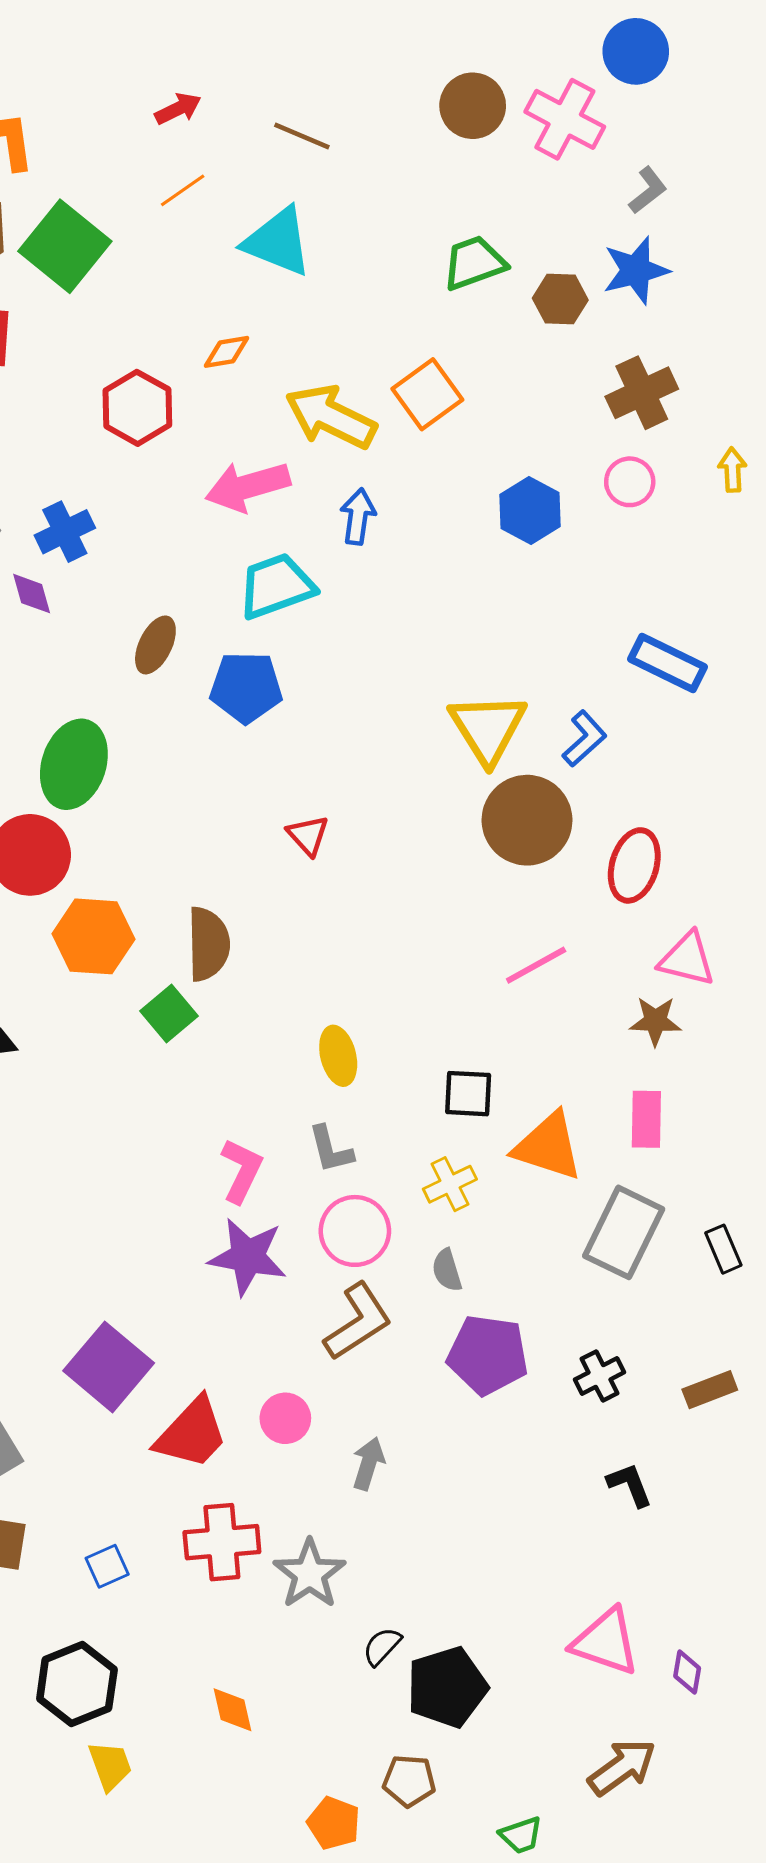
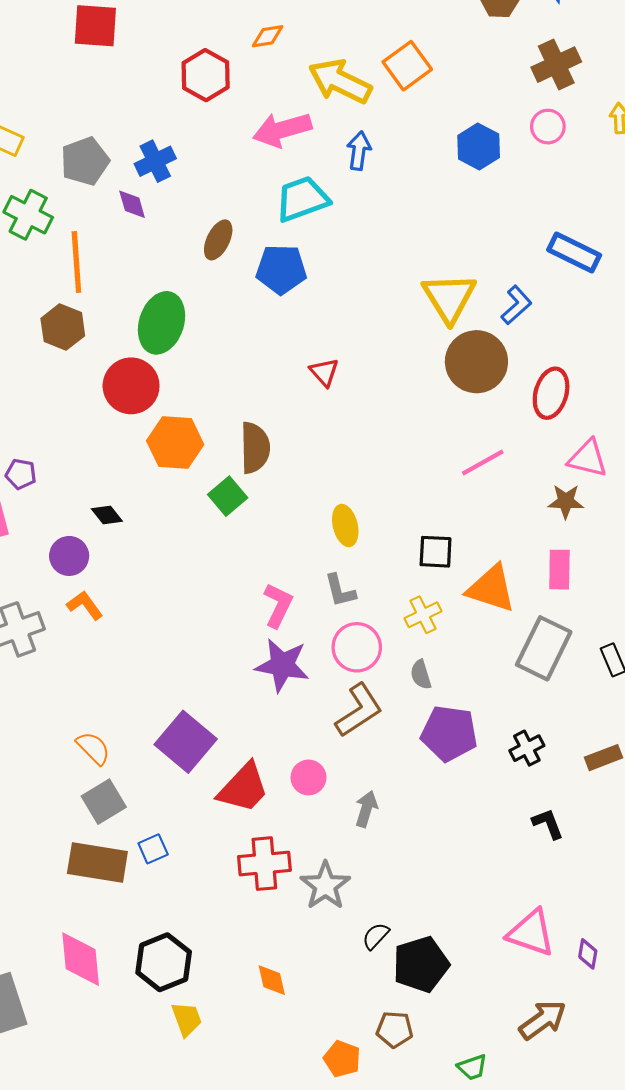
blue square: (107, 1566) -> (153, 849), moved

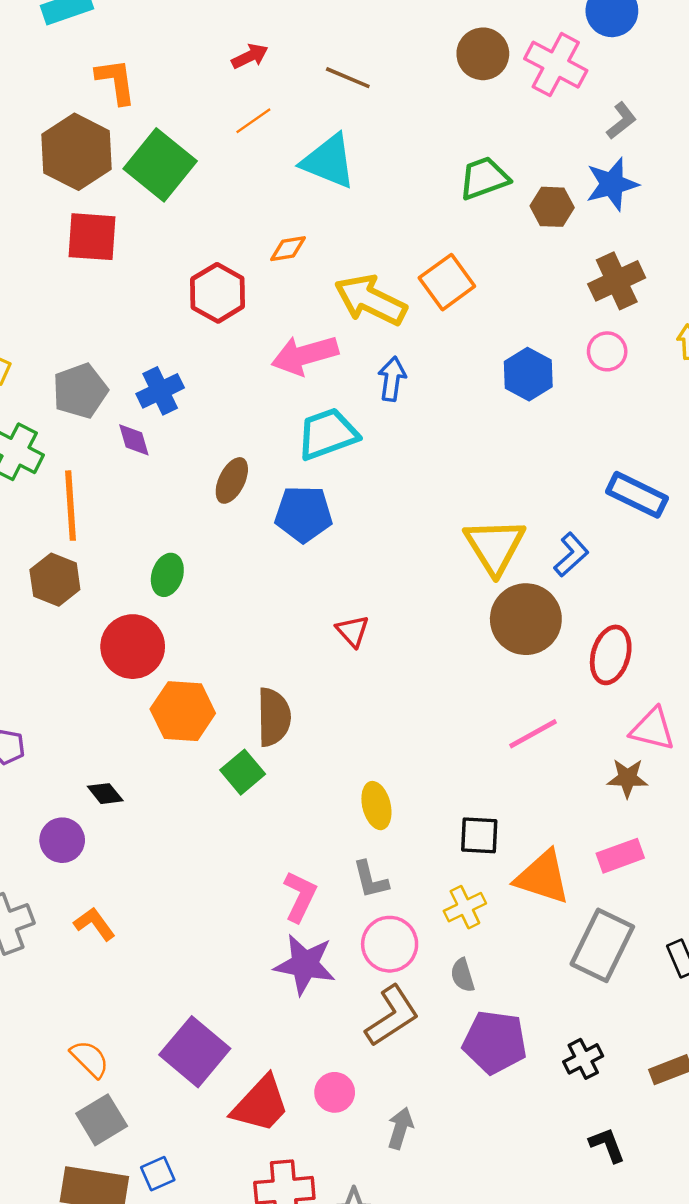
green ellipse: (162, 323) -> (167, 575), size x0.6
pink rectangle: (559, 570) -> (620, 856), turned 69
orange L-shape: (85, 605) -> (94, 924), moved

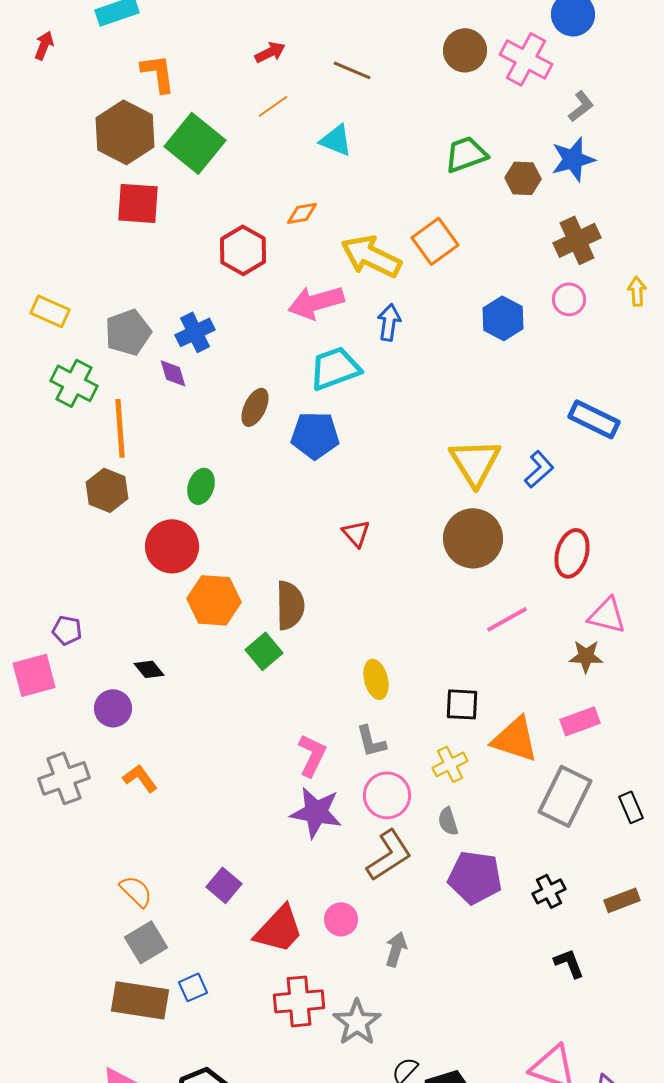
cyan triangle: (329, 161) -> (336, 140), size x0.7
brown circle: (526, 619) -> (473, 538), moved
purple square: (195, 1052) -> (224, 885), size x0.6

